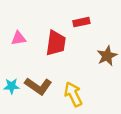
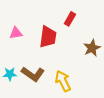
red rectangle: (81, 22) -> (70, 19), turned -48

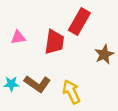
red rectangle: (70, 19) -> (79, 21), size x1.6

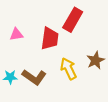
brown star: (104, 54) -> (96, 60), moved
yellow arrow: (71, 92) -> (68, 69), moved

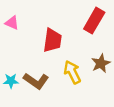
red rectangle: (73, 20) -> (94, 21), moved
pink triangle: (16, 34) -> (12, 23), moved, turned 32

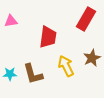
pink triangle: (12, 23) -> (11, 21), turned -32
brown L-shape: (36, 81) -> (33, 74), turned 40

